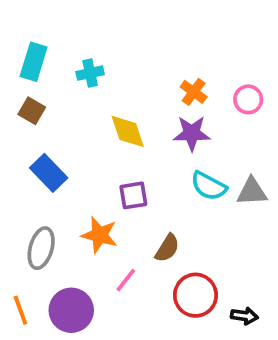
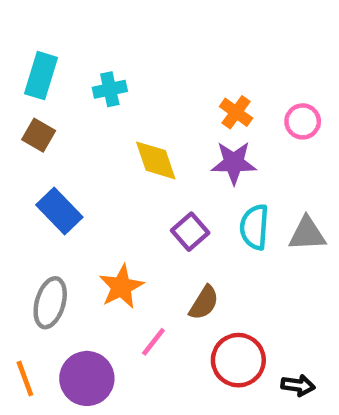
cyan semicircle: (209, 186) -> (254, 227), turned 66
purple square: (133, 195) -> (190, 232), moved, turned -32
orange star: (99, 235) -> (121, 287), turned 30

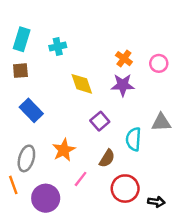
brown square: (39, 135) -> (20, 71), turned -35
cyan semicircle: (254, 227) -> (134, 139), moved
orange line: (25, 378) -> (13, 185), moved

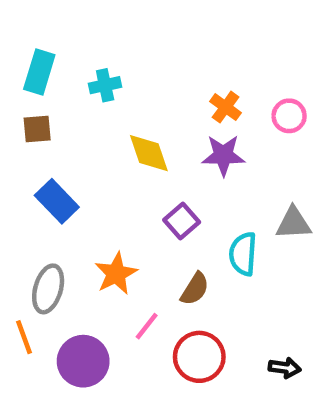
red circle: (125, 189) -> (199, 357), moved

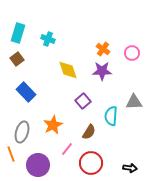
cyan cross: (105, 85) -> (48, 39), turned 32
brown square: (37, 129) -> (17, 59), turned -32

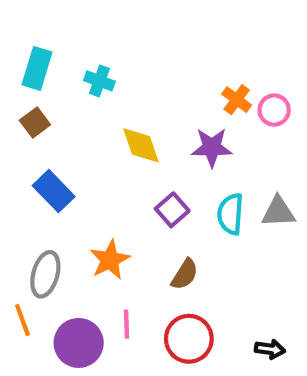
orange cross: (103, 49) -> (237, 100), moved
cyan semicircle: (111, 116) -> (230, 214), moved
pink line: (67, 149) -> (126, 324), moved, turned -40

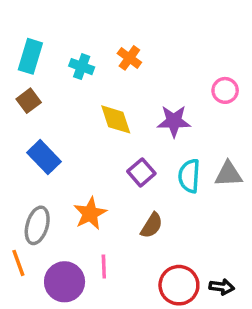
orange cross: (237, 100) -> (129, 58), moved
red circle: (189, 339) -> (179, 285), moved

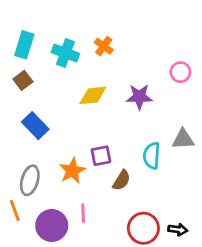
cyan cross: (82, 67) -> (65, 53), size x1.4
yellow diamond: (116, 119) -> (93, 95), turned -76
purple square: (141, 172) -> (101, 156), moved, turned 30
cyan semicircle: (189, 176) -> (152, 156), moved

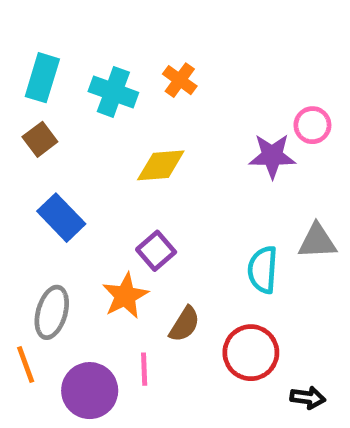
purple star: (139, 97) -> (272, 156), moved
purple square: (101, 156) -> (156, 251), moved, turned -30
brown semicircle: (122, 180) -> (184, 324), moved
red circle: (143, 228) -> (251, 353), moved

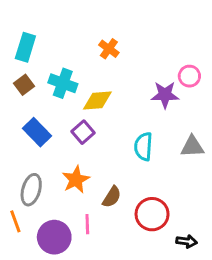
cyan cross: (113, 92) -> (63, 83), moved
purple square: (156, 251) -> (83, 132), moved
cyan semicircle: (263, 270) -> (143, 147), moved

